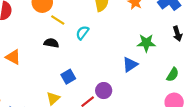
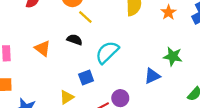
cyan semicircle: (82, 33) -> (107, 52), moved, size x1.6
orange triangle: (13, 57) -> (43, 48), moved

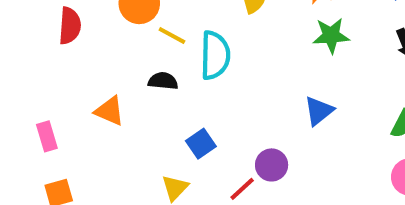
cyan semicircle: (107, 52) -> (215, 55), moved, turned 150
green star: (173, 56) -> (331, 36), moved

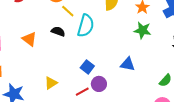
blue triangle: (319, 111) -> (128, 64), turned 35
blue square: (201, 144) -> (87, 67), moved, turned -32

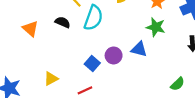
blue triangle: (128, 64) -> (139, 49), moved
purple circle: (99, 84) -> (114, 55), moved

